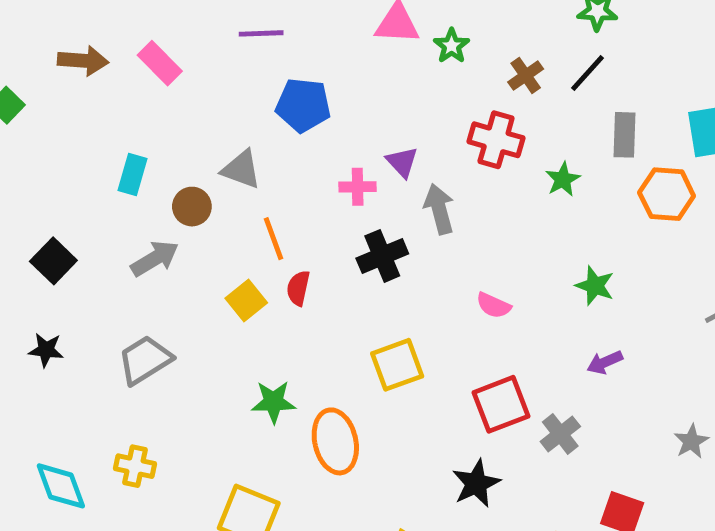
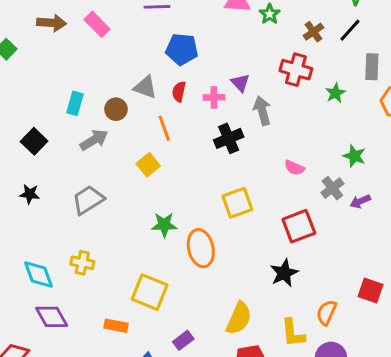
cyan rectangle: (133, 174) -> (75, 103), moved
red semicircle: (298, 288) -> (179, 92), moved
gray cross: (560, 434) -> (332, 188), moved

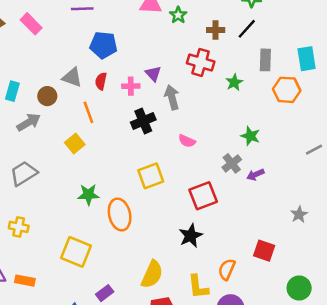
brown cross: (313, 32) -> (216, 30), turned 35
pink semicircle: (294, 168) -> (187, 141), moved
orange rectangle: (116, 326) -> (25, 281), moved

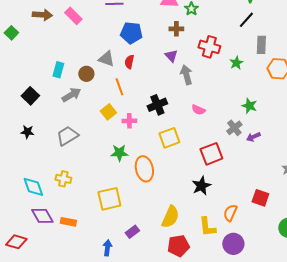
brown cross: (216, 30) -> (176, 29), moved
pink cross: (131, 86) -> (129, 121), moved
black cross: (143, 121) -> (157, 105), moved
yellow square: (76, 252) -> (109, 199), turned -35

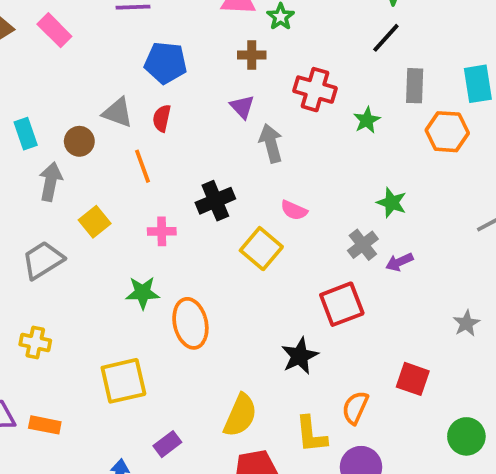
cyan rectangle: (58, 70) -> (26, 134), turned -35
gray arrow: (71, 95) -> (51, 182), turned -48
yellow square: (108, 112) -> (95, 222), moved
yellow square: (169, 138) -> (261, 249), moved, turned -30
red square: (211, 154) -> (342, 304), moved

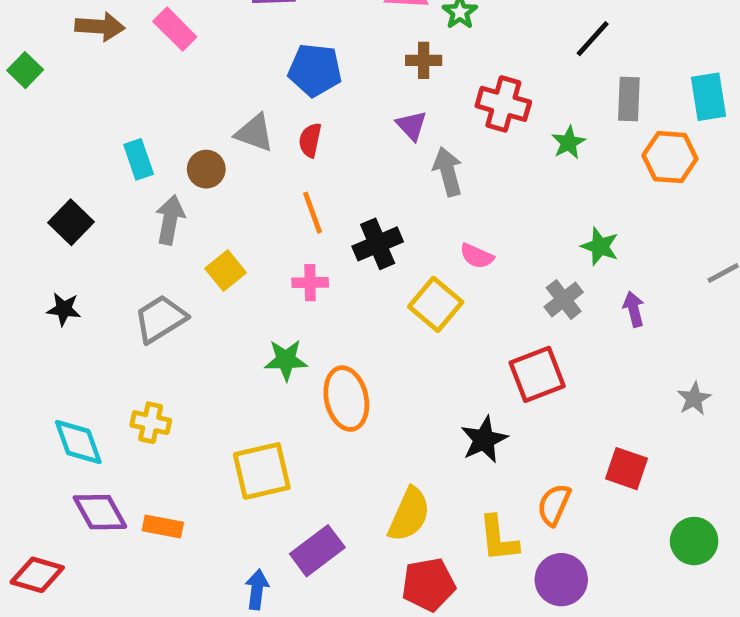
orange line: (143, 166) -> (312, 213), moved
purple arrow: (399, 262) -> (634, 309), moved, turned 100
purple rectangle: (167, 444) -> (317, 551), size x1.5

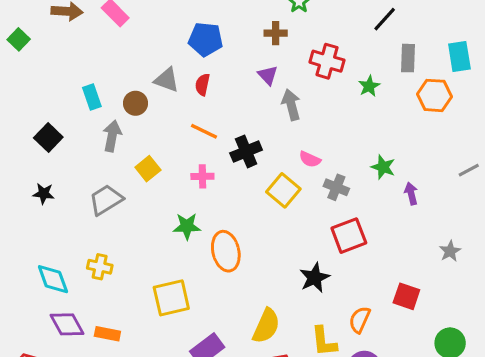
orange line: (312, 213) -> (204, 131), turned -44
green star: (600, 246) -> (383, 167), moved
gray cross: (564, 300) -> (336, 187), moved, turned -30

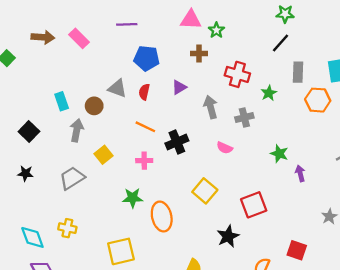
purple triangle: (268, 75) -> (179, 87), moved, turned 42
gray cross: (336, 187) -> (244, 118), moved, turned -36
yellow square: (283, 190) -> (205, 191), moved

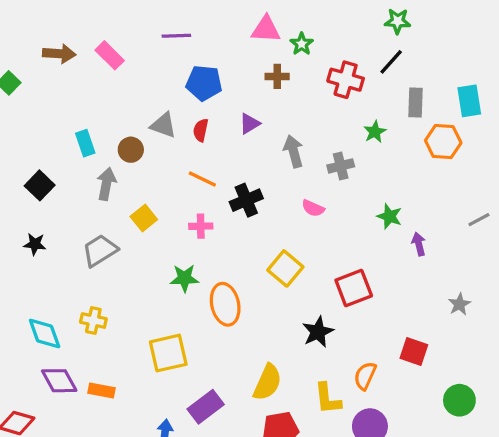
red cross: (237, 74) -> (346, 80), moved

